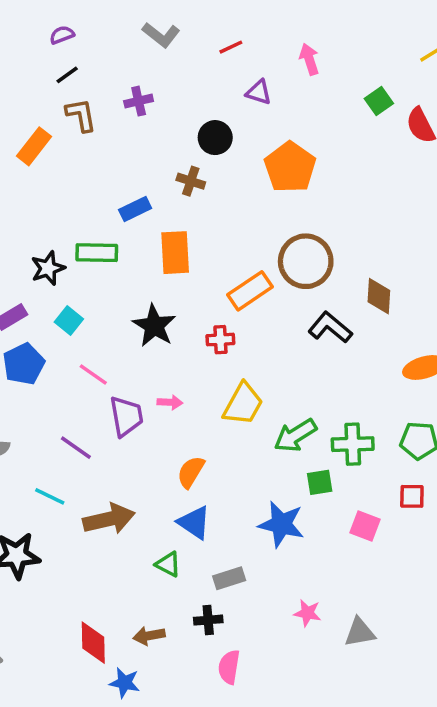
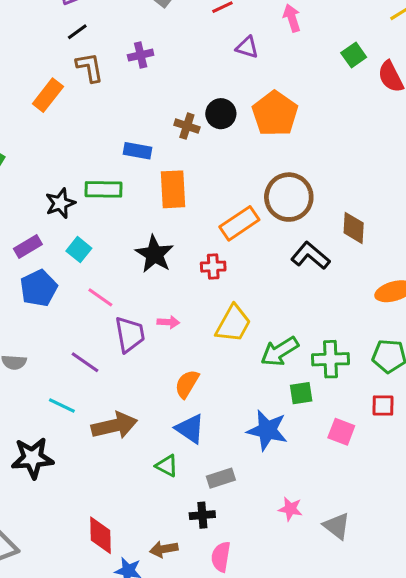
black circle: (215, 138) -> (221, 114), moved
blue rectangle: (135, 209) -> (138, 151), turned 36
gray triangle: (360, 632) -> (337, 526), turned 48
brown arrow: (149, 636) -> (164, 549), moved

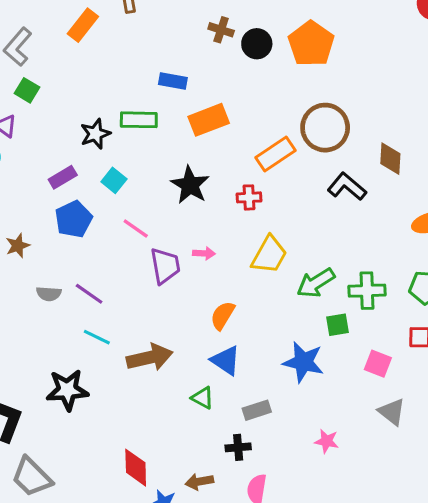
brown cross: (187, 126) -> (221, 30), moved
orange rectangle: (173, 189) -> (209, 120), turned 72
purple line: (85, 362) -> (89, 294), moved
gray triangle: (337, 526) -> (392, 412), moved

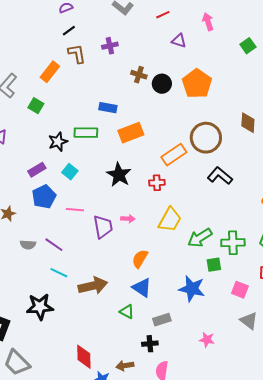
green square: (27, 90) -> (36, 106), moved
brown diamond: (390, 159) -> (248, 123), moved
pink line: (136, 229) -> (75, 210), moved, turned -30

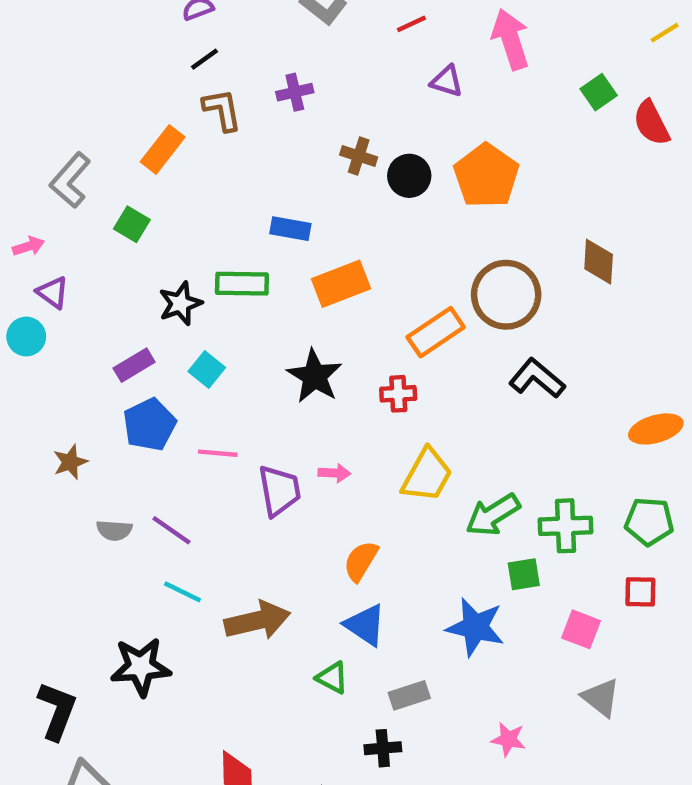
pink arrow: (208, 22) -> (511, 39), size x1.5

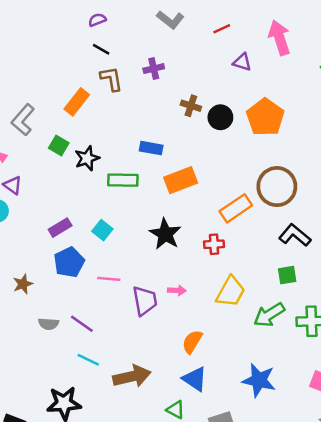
black line: (205, 59) -> (101, 49), turned 66
black star: (180, 303) -> (87, 158), moved
green square: (524, 574) -> (287, 275), moved

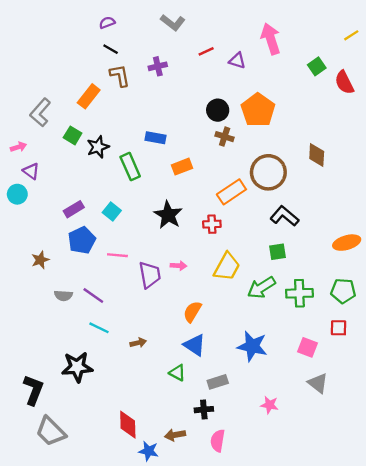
red line: (222, 29) -> (206, 51), moved
brown cross: (191, 106) -> (225, 137), moved
green rectangle: (123, 180) -> (130, 167), turned 65
orange rectangle: (181, 180) -> (182, 167), size x0.7
brown arrow: (132, 376) -> (138, 343), size x0.5

